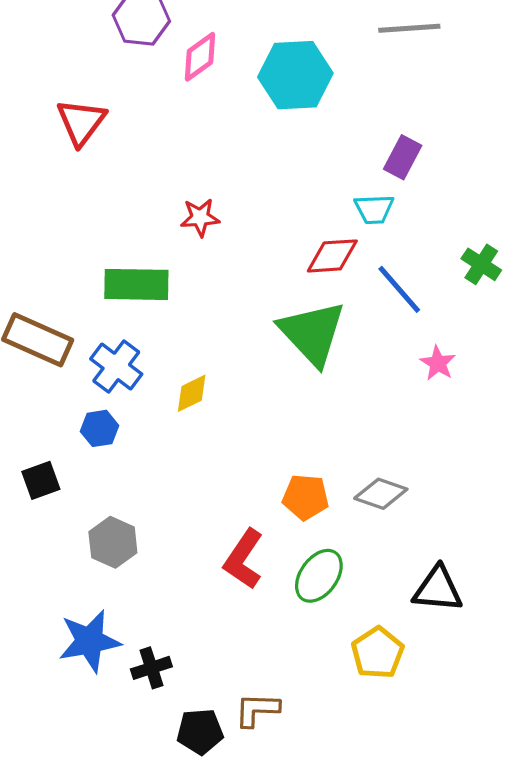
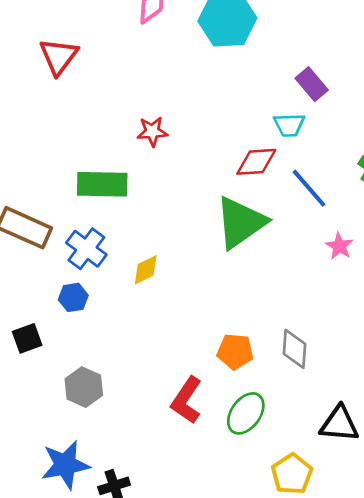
purple rectangle: (403, 157) -> (312, 84), turned -68
green triangle: (312, 333) -> (241, 222), turned 38
gray diamond: (381, 494) -> (295, 349), turned 75

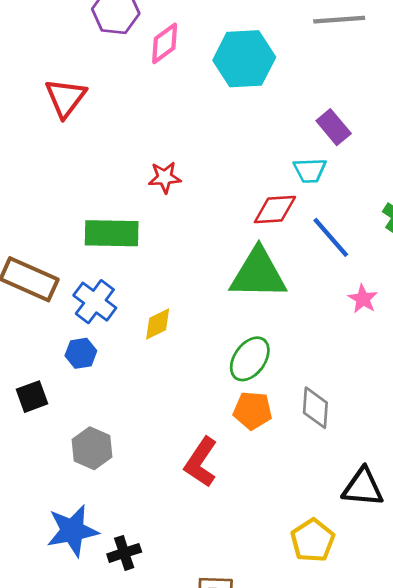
green triangle: (241, 222) -> (258, 274), turned 36
green ellipse: (246, 413) -> (250, 359), moved

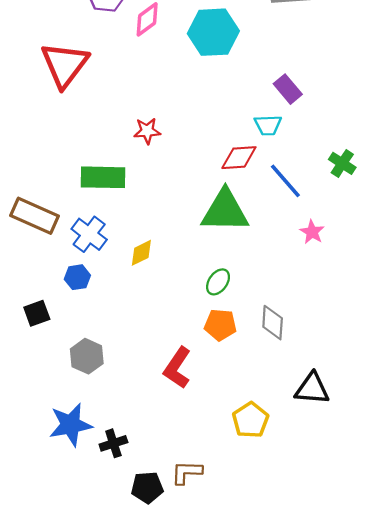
red triangle: (66, 98) -> (65, 65), size x1.4
green ellipse: (250, 359) -> (218, 282), size x0.7
yellow pentagon: (313, 540) -> (251, 420), moved

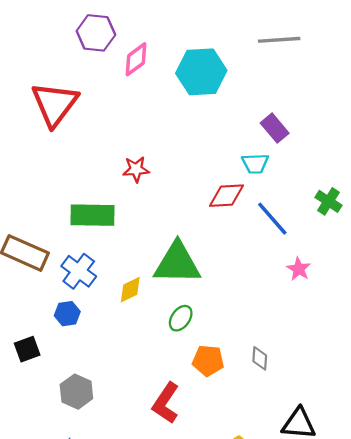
green triangle: (225, 211) -> (177, 263), moved
green ellipse: (218, 282) -> (181, 318), moved
gray diamond: (273, 323) -> (260, 358), size x0.7

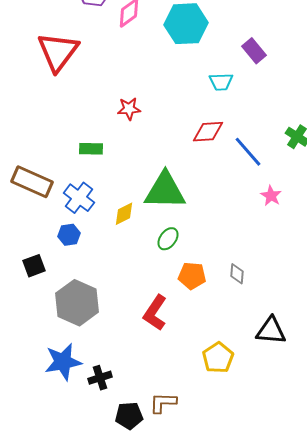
purple rectangle: (275, 128) -> (254, 51), moved
cyan trapezoid: (255, 164) -> (221, 82), moved
green rectangle: (92, 215) -> (91, 149), size x0.6
gray hexagon: (76, 392) -> (77, 303), size x1.5

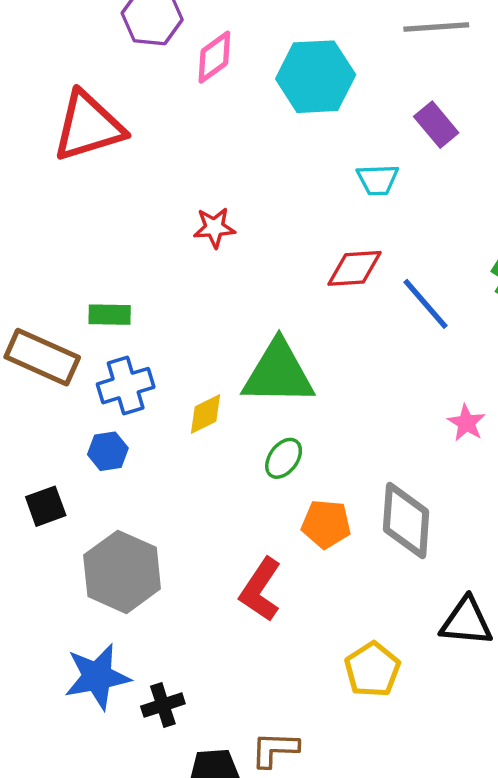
red triangle: (58, 52) -> (88, 126), turned 36
green rectangle: (91, 149) -> (110, 315), moved
pink star: (271, 196) -> (466, 423), moved
blue cross: (79, 198) -> (126, 386), turned 36
gray diamond: (237, 274) -> (406, 520), size x2.0

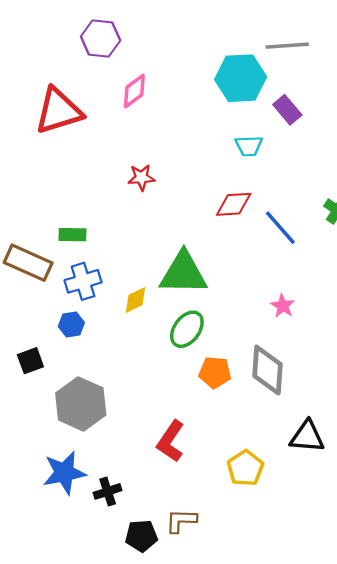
pink diamond: (214, 57) -> (134, 91), moved
cyan hexagon: (316, 77) -> (241, 78), moved
pink star: (466, 423) -> (283, 306), moved
green ellipse: (284, 458) -> (187, 329), size x1.4
red L-shape: (261, 590) -> (171, 441), moved

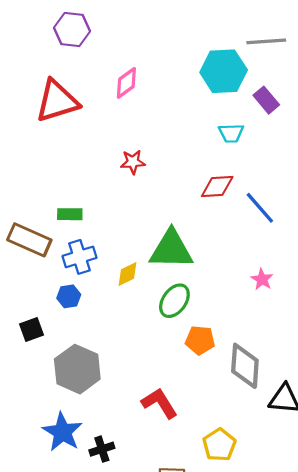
purple hexagon: (101, 39) -> (72, 30), moved
gray diamond: (267, 370) -> (245, 366), moved
red L-shape: (171, 441) -> (160, 403), turned 114
yellow pentagon: (245, 468) -> (219, 445), moved
blue star: (64, 473) -> (62, 432), turned -30

